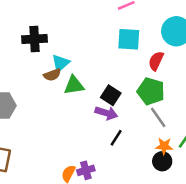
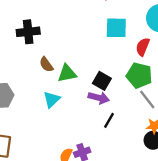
cyan triangle: (61, 63) -> (52, 99), moved
brown semicircle: (52, 75) -> (46, 64), turned 77

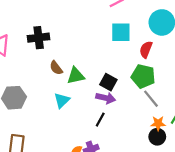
black line: (109, 120) -> (100, 120), moved

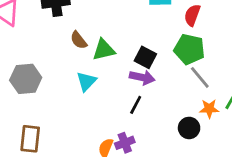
black circle: (157, 137) -> (189, 128), moved

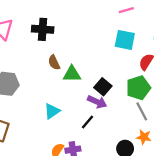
green pentagon: (189, 49) -> (138, 88), turned 30
cyan triangle: (86, 81) -> (52, 111), moved

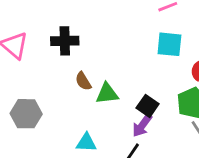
purple arrow: (97, 102) -> (142, 125), turned 108
cyan triangle: (52, 111) -> (86, 143), turned 42

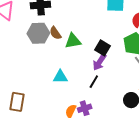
gray hexagon: (26, 114) -> (38, 33), moved

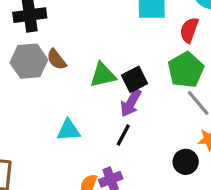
green triangle: (73, 41) -> (103, 75), moved
black square: (103, 48) -> (134, 79), turned 35

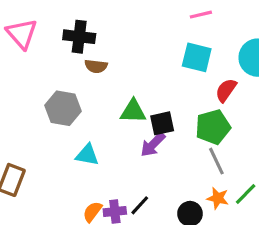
brown semicircle: (57, 59) -> (96, 66), moved, turned -60
gray hexagon: (29, 61) -> (63, 108), moved
black line: (123, 135) -> (140, 205), moved

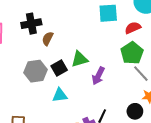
brown semicircle: (96, 66) -> (48, 39), turned 128
red semicircle: (226, 90) -> (133, 28), turned 49
black square: (162, 123) -> (59, 68), moved

